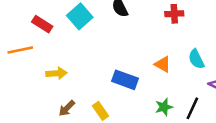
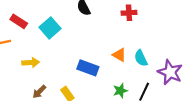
cyan square: (80, 16) -> (50, 28), moved
cyan semicircle: (196, 59) -> (141, 58), moved

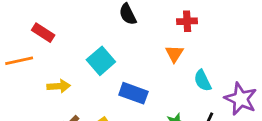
cyan square: (50, 28) -> (101, 61), moved
orange triangle: (119, 55) -> (174, 54), moved, turned 32

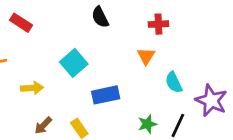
red rectangle: (43, 33) -> (21, 23), moved
blue rectangle: (133, 93) -> (106, 95), turned -32

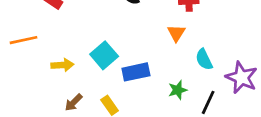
cyan square: (74, 63) -> (104, 55), moved
green star: (147, 124) -> (178, 90), moved

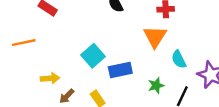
orange triangle: (176, 33) -> (155, 37), size x1.5
yellow arrow: (62, 65) -> (50, 78), moved

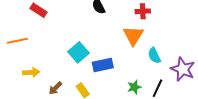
yellow arrow: (50, 78) -> (31, 72), moved
green star: (156, 85) -> (134, 87), moved

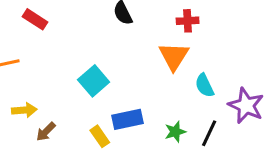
blue rectangle: (103, 65) -> (127, 119), moved
brown arrow: (55, 88) -> (46, 132), moved

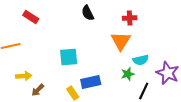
cyan square: (94, 81) -> (69, 57), turned 36
cyan semicircle: (204, 85) -> (141, 60), turned -77
green star: (175, 132) -> (128, 74), moved

